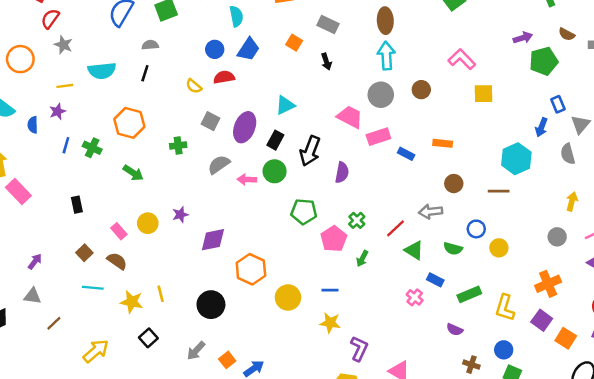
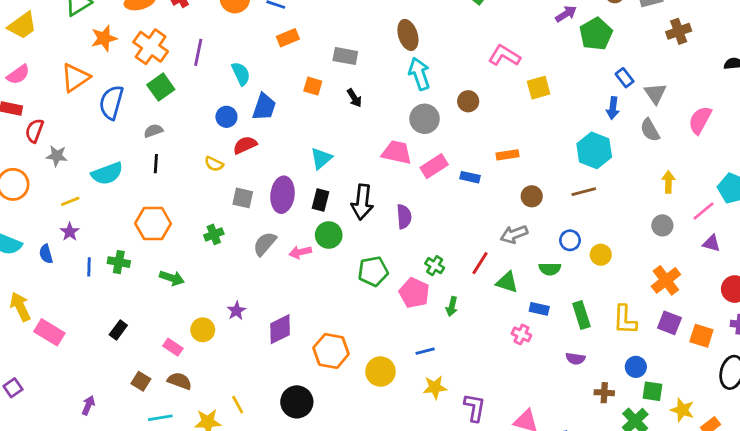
black rectangle: (77, 205) -> (118, 330), turned 63
green rectangle: (469, 294) -> (581, 315), turned -70

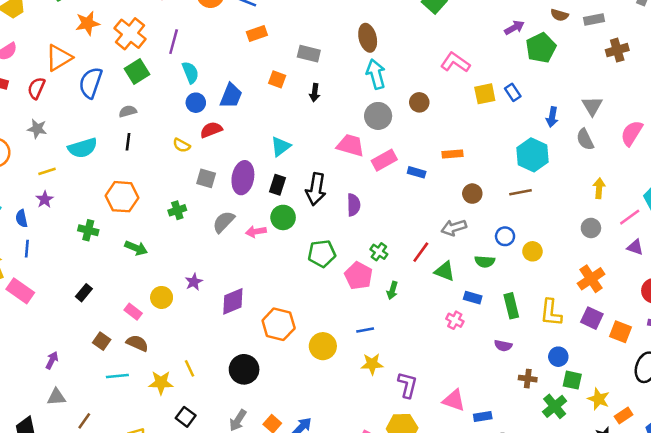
cyan semicircle: (241, 74) -> (190, 72), moved
blue rectangle: (625, 78) -> (513, 92), moved
black arrow: (354, 98) -> (315, 93), turned 36
red semicircle: (34, 131) -> (36, 88), moved
blue line: (89, 267) -> (27, 249), moved

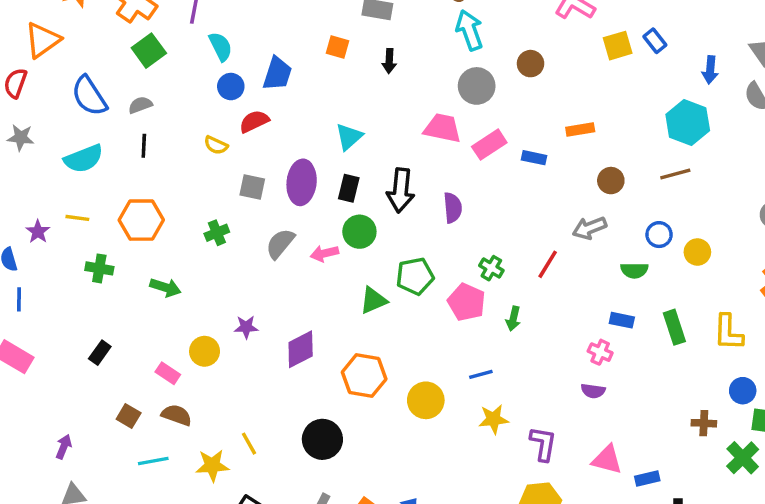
blue semicircle: (91, 83) -> (89, 96), moved, turned -48
yellow line: (47, 171) -> (77, 218), moved, turned 30
green triangle: (445, 271) -> (373, 300), moved, turned -40
purple star: (194, 282) -> (246, 327), turned 30
purple semicircle: (503, 346) -> (593, 391), moved

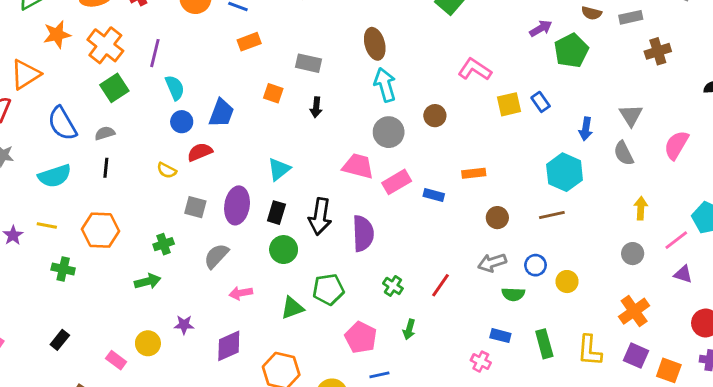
purple semicircle: (453, 208) -> (363, 233), size x1.4
gray arrow: (589, 228) -> (492, 263), moved
pink arrow: (324, 253) -> (241, 293), moved
green arrow: (165, 287) -> (148, 281), moved, turned -35
pink pentagon: (467, 302) -> (361, 337), moved

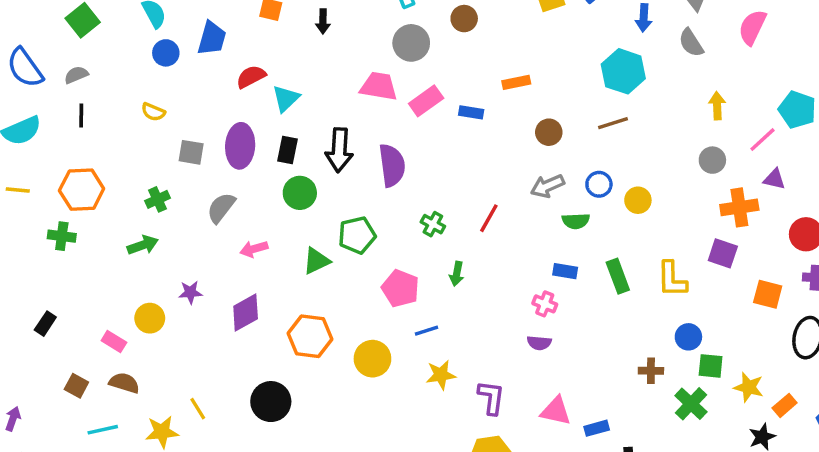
red semicircle: (200, 152) -> (251, 77), moved
green cross: (63, 269) -> (62, 236), moved
orange cross: (634, 311) -> (739, 207), moved, turned 32
purple square: (636, 356) -> (723, 253), moved

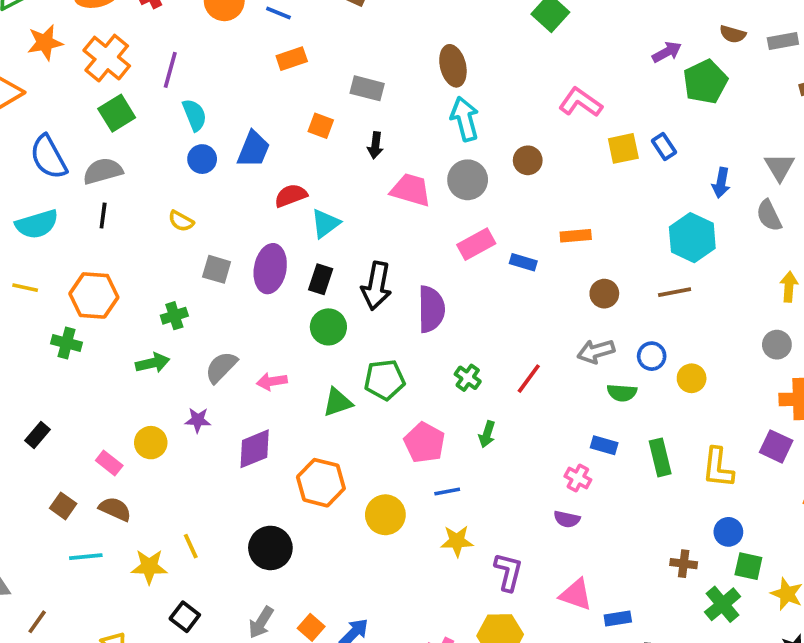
gray semicircle: (76, 75) -> (103, 171), size x1.5
pink trapezoid: (379, 86) -> (411, 190), moved
gray semicircle: (221, 208) -> (221, 367), moved

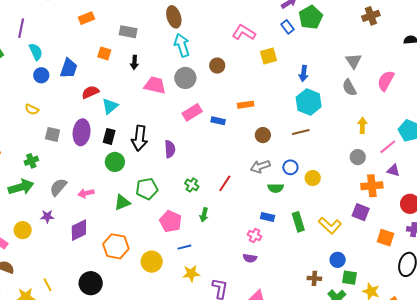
blue rectangle: (664, 146) -> (288, 27), moved
blue arrow: (721, 183) -> (304, 73), moved
purple semicircle: (431, 309) -> (170, 149), size x0.7
green arrow: (153, 363) -> (21, 187), size x1.4
yellow L-shape: (718, 468) -> (330, 225), turned -50

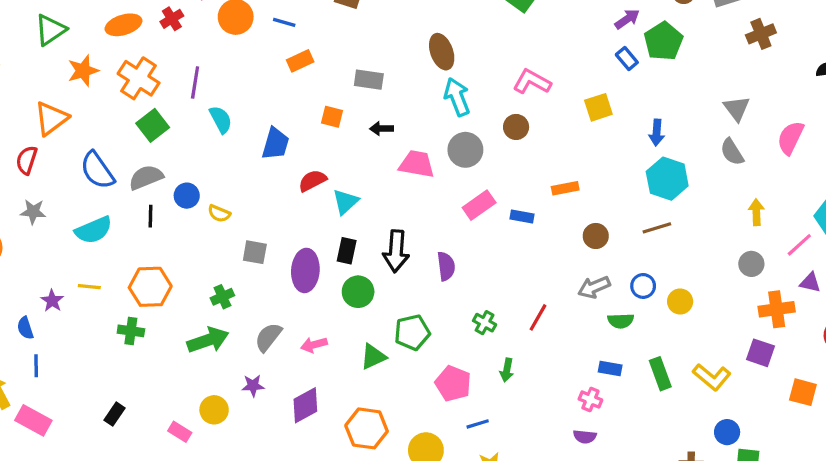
pink L-shape: (244, 32) -> (532, 82), moved
black arrow: (134, 62) -> (382, 129), turned 88
blue circle: (41, 75) -> (187, 196), moved
purple ellipse: (82, 132) -> (305, 270), moved

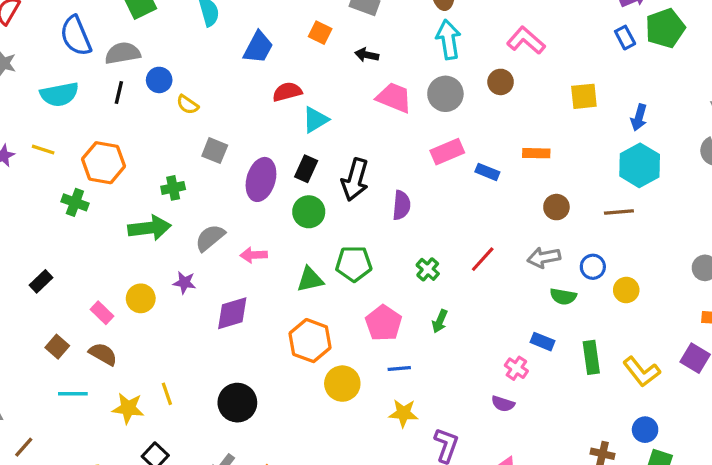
yellow square: (598, 107) -> (584, 96), moved
red line: (538, 317) -> (483, 259), moved
orange hexagon: (367, 428) -> (310, 341), moved

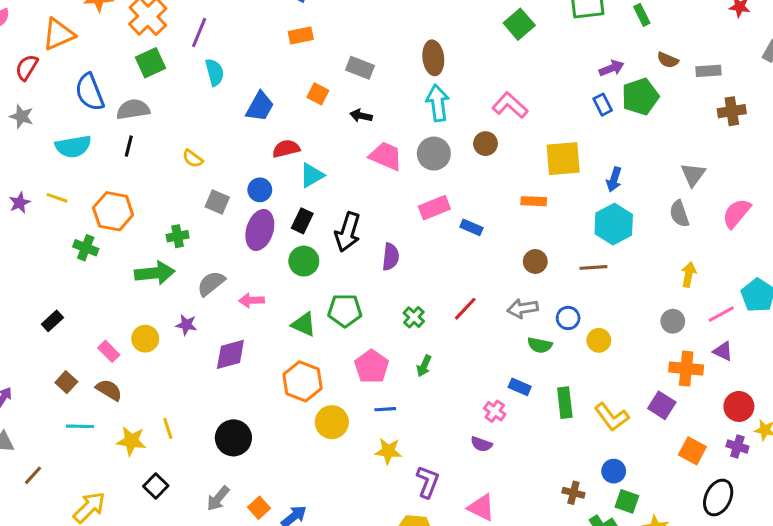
blue circle: (159, 80) -> (260, 190), moved
yellow square: (584, 96) -> (563, 159), size x1.4
orange rectangle: (536, 153) -> (534, 201), moved
green triangle: (310, 279) -> (304, 324), turned 36

